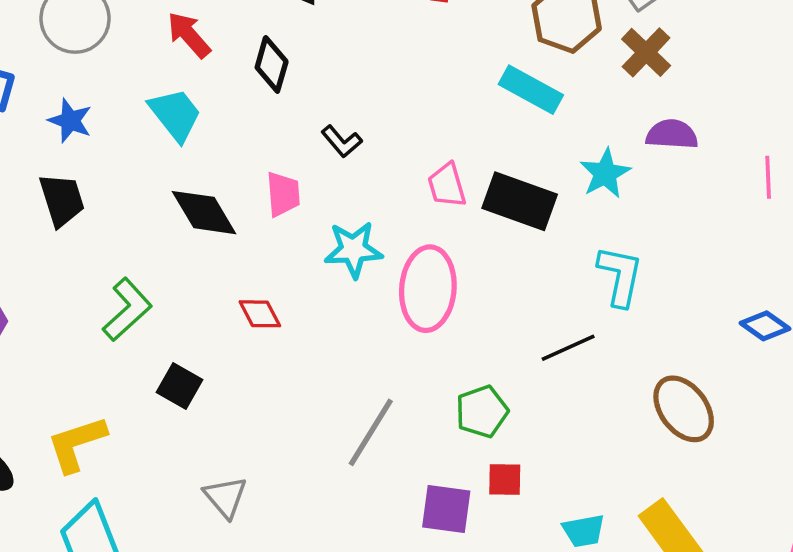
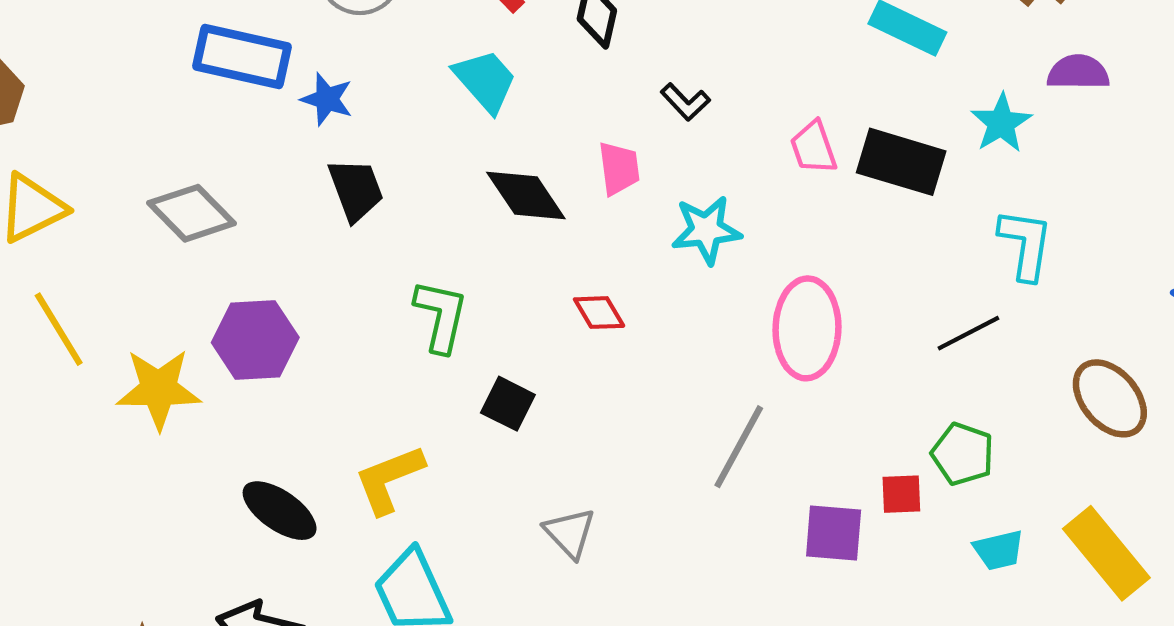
blue star: (70, 121) -> (327, 99), moved
pink ellipse: (428, 289) -> (807, 328), moved
green L-shape: (127, 309) -> (441, 316), turned -32
green pentagon: (482, 412) -> (963, 454), moved, turned -30

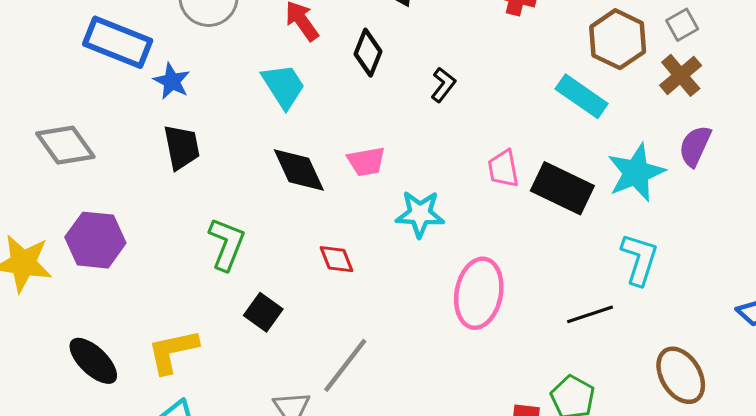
purple semicircle: (1078, 72) -> (695, 146), turned -75
black L-shape: (685, 102) -> (443, 85), moved, turned -108
cyan star: (1001, 123) -> (636, 173), size x1.4
pink trapezoid: (619, 168) -> (366, 162), turned 78
gray line: (739, 447) -> (345, 365), moved

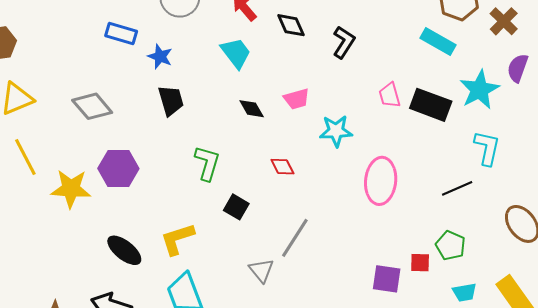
blue rectangle: (118, 42) -> (121, 34), size x0.7
black diamond: (368, 53) -> (291, 25), turned -40
black L-shape: (443, 85) -> (344, 42), size x1.4
black diamond: (299, 170) -> (252, 109), size x0.7

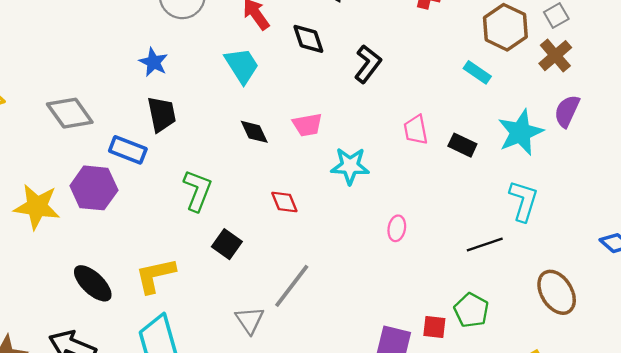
blue rectangle: (121, 34) -> (128, 150), moved
cyan rectangle: (438, 42) -> (477, 72), size x0.7
black rectangle: (431, 105) -> (462, 145), size x0.6
pink ellipse: (381, 181) -> (397, 228), size x0.5

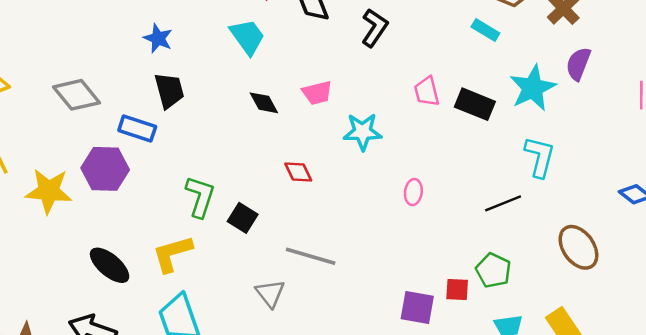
black rectangle: (462, 145) -> (475, 104), size x1.4
green L-shape: (197, 190) -> (200, 197), moved
gray line: (292, 286) -> (311, 256), turned 72

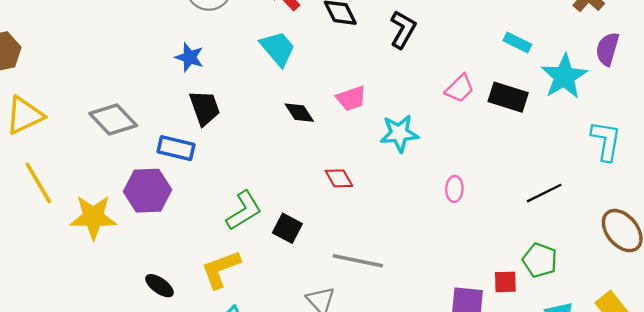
cyan rectangle: (485, 30) -> (517, 43), moved
pink trapezoid: (427, 91) -> (460, 88), turned -116
cyan L-shape: (540, 157) -> (606, 141), moved
green L-shape: (200, 197) -> (244, 211), turned 45
black ellipse: (110, 265) -> (159, 286), size x0.7

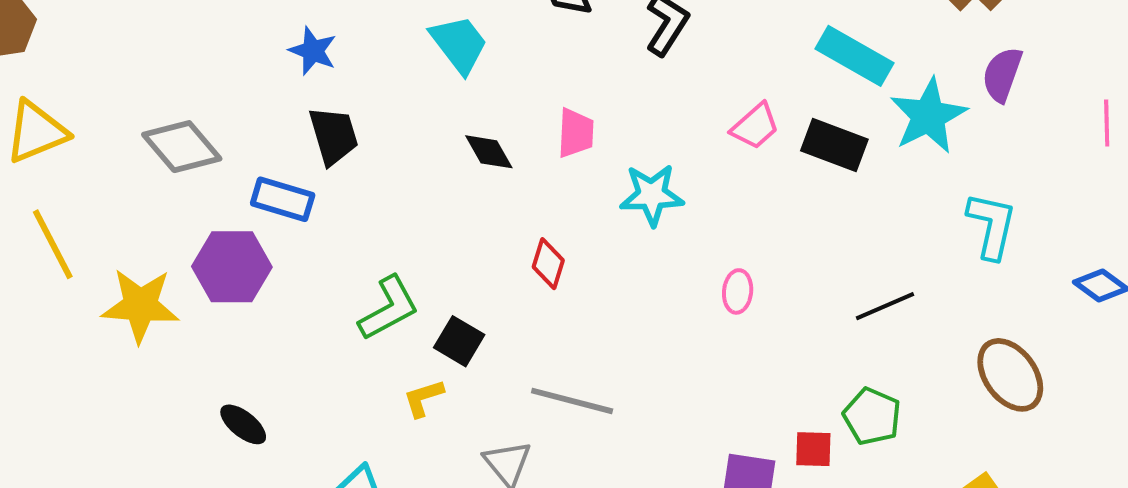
cyan rectangle: (517, 43) -> (855, 56), size x1.6
pink trapezoid: (351, 98) -> (576, 133), turned -72
red diamond: (339, 178) -> (548, 264), turned 44
yellow L-shape: (221, 269) -> (423, 398), moved, size x0.6

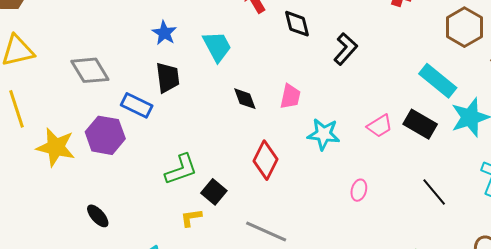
cyan trapezoid: (459, 44) -> (217, 46), moved
pink trapezoid: (755, 126) -> (380, 126), moved
red diamond: (548, 264) -> (266, 160), size x1.5
black line: (885, 306) -> (434, 192), moved, turned 64

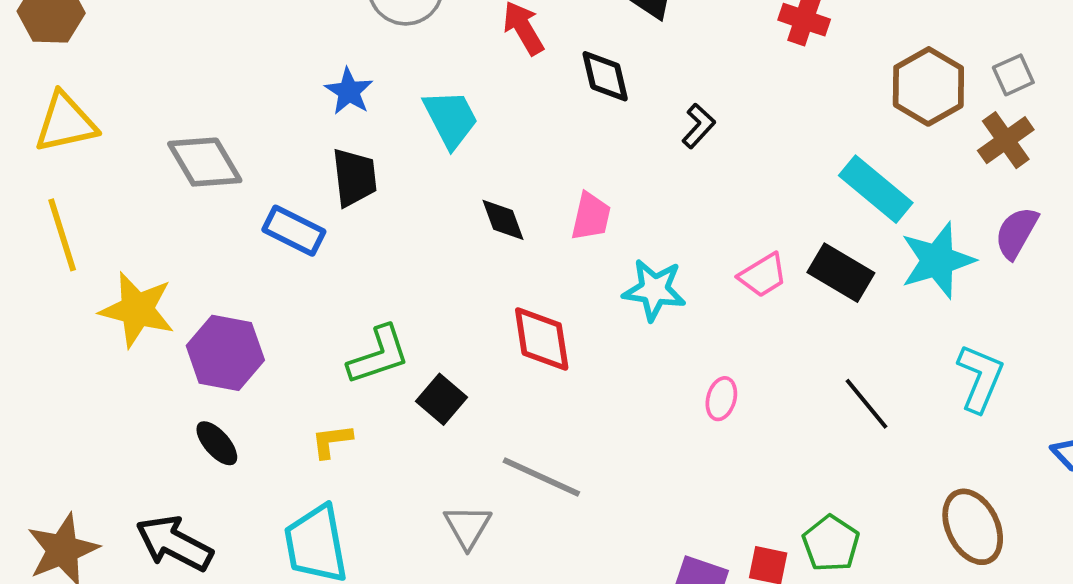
black L-shape: (346, 49) -> (699, 126), size x0.7
purple hexagon: (105, 135) -> (225, 353), moved
red diamond: (266, 160) -> (542, 339), turned -36
yellow L-shape: (191, 218) -> (332, 441), moved

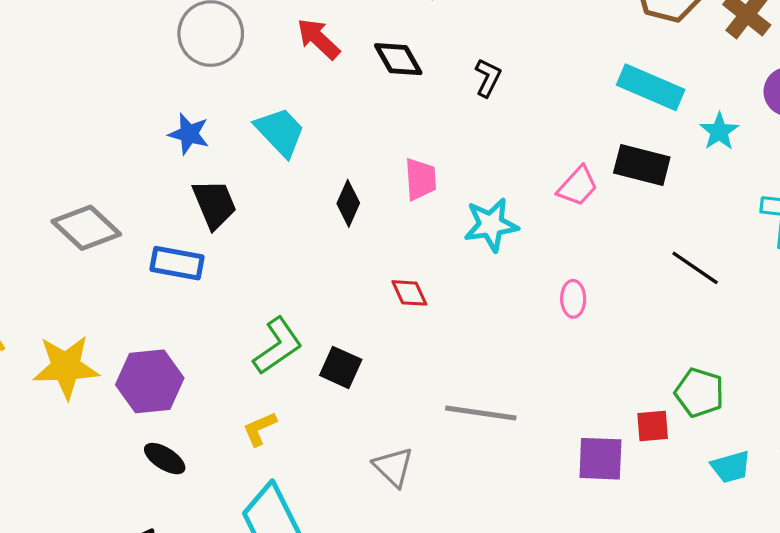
black diamond: (503, 220) -> (348, 203), turned 60
cyan star: (937, 260) -> (719, 131), size x0.6
red diamond: (542, 339) -> (409, 293), size x0.6
gray line: (541, 477) -> (481, 413), moved

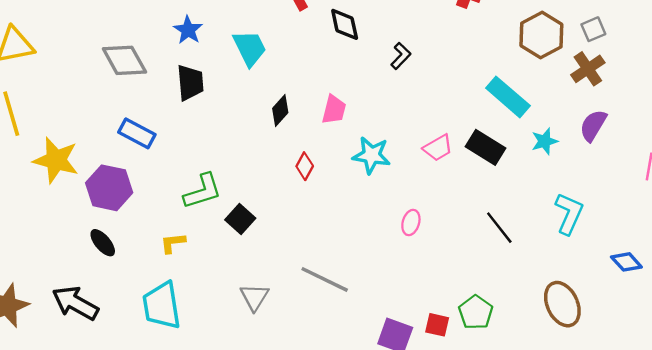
gray diamond: (86, 228) -> (124, 60), moved
blue rectangle: (177, 263) -> (137, 133), moved
red diamond: (409, 293) -> (305, 166), moved, turned 36

